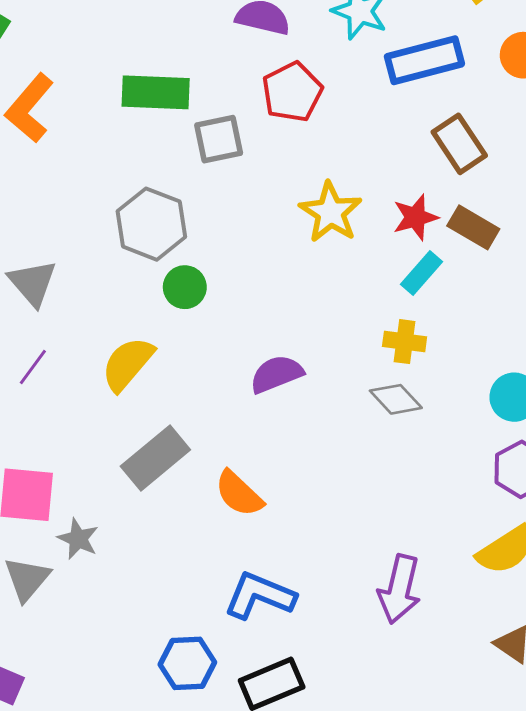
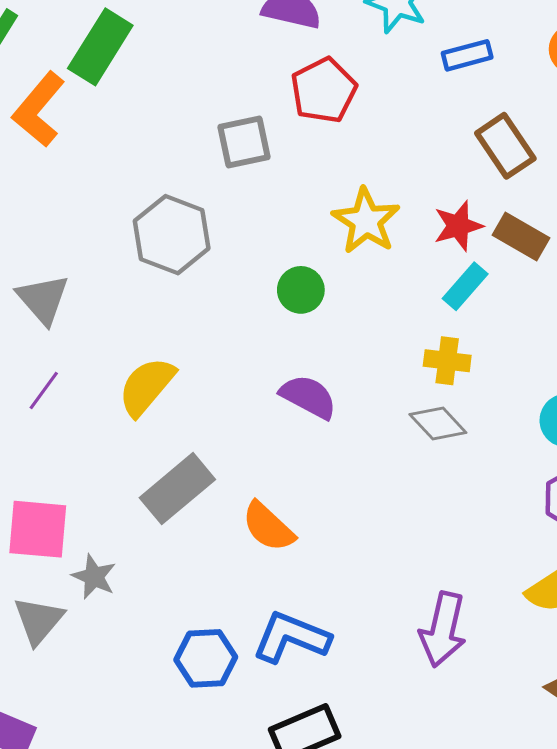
blue rectangle: (424, 60) -> (467, 55), size x0.6
green rectangle: (156, 92) -> (100, 47), moved, turned -60
green circle: (185, 287) -> (301, 290), moved
purple semicircle: (277, 374) -> (308, 397), turned 50
blue hexagon: (187, 663) -> (206, 658), moved

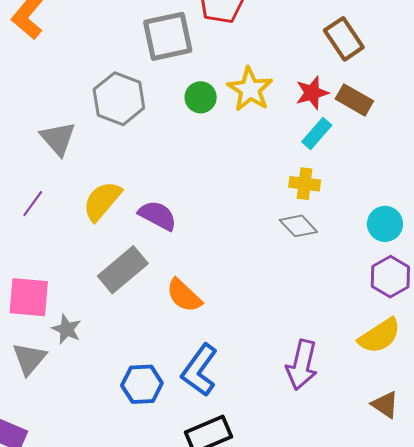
gray square: (244, 142) -> (168, 36), size x1.4
green circle: (301, 290) -> (201, 97), moved
gray triangle: (43, 299) -> (58, 139), moved
purple semicircle: (308, 397) -> (158, 215), moved
blue L-shape: (291, 637) -> (200, 370), turned -76

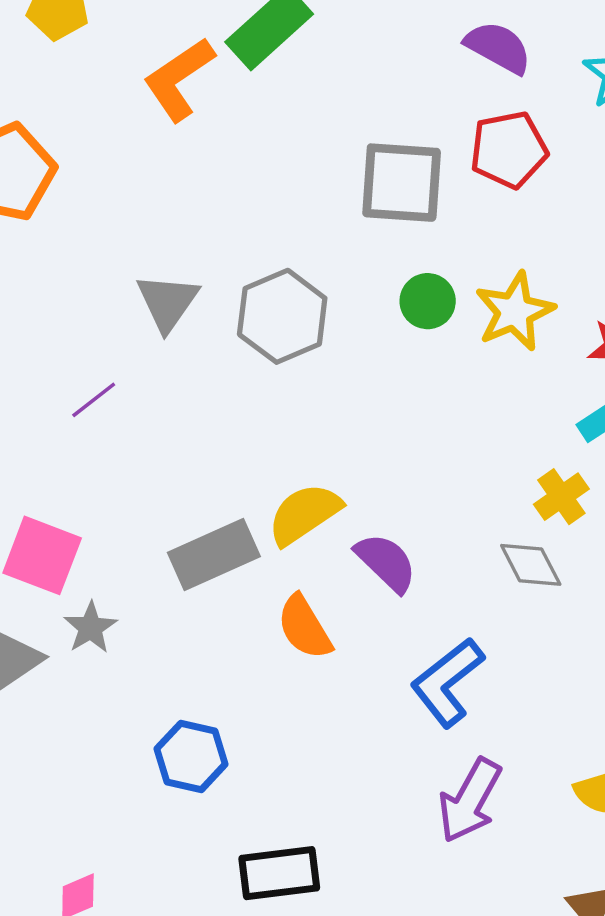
gray hexagon: (119, 99) -> (282, 316), moved
yellow cross: (305, 184) -> (561, 497), turned 32
yellow semicircle: (102, 201) -> (304, 514), moved
purple semicircle: (158, 215) -> (386, 562), moved
blue L-shape: (200, 370) -> (447, 682), moved

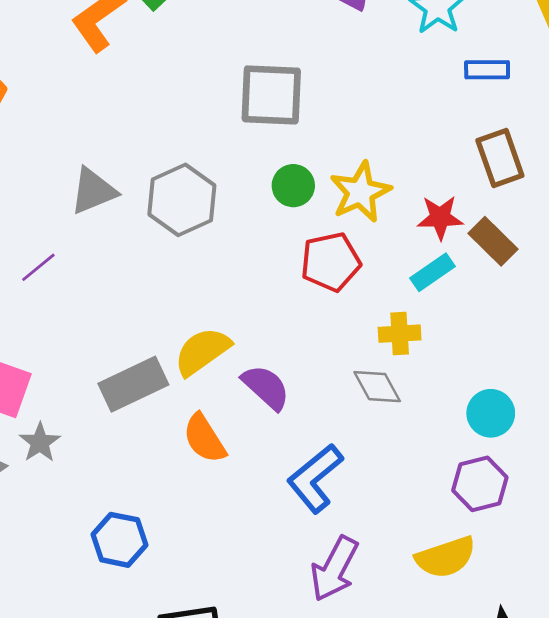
red pentagon: (509, 150) -> (331, 262), moved
gray triangle: (167, 302) -> (93, 191), turned 34
yellow cross: (561, 497) -> (400, 334), turned 33

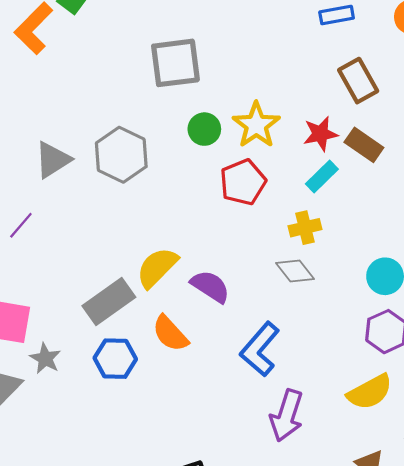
blue hexagon: (119, 540) -> (115, 359), moved

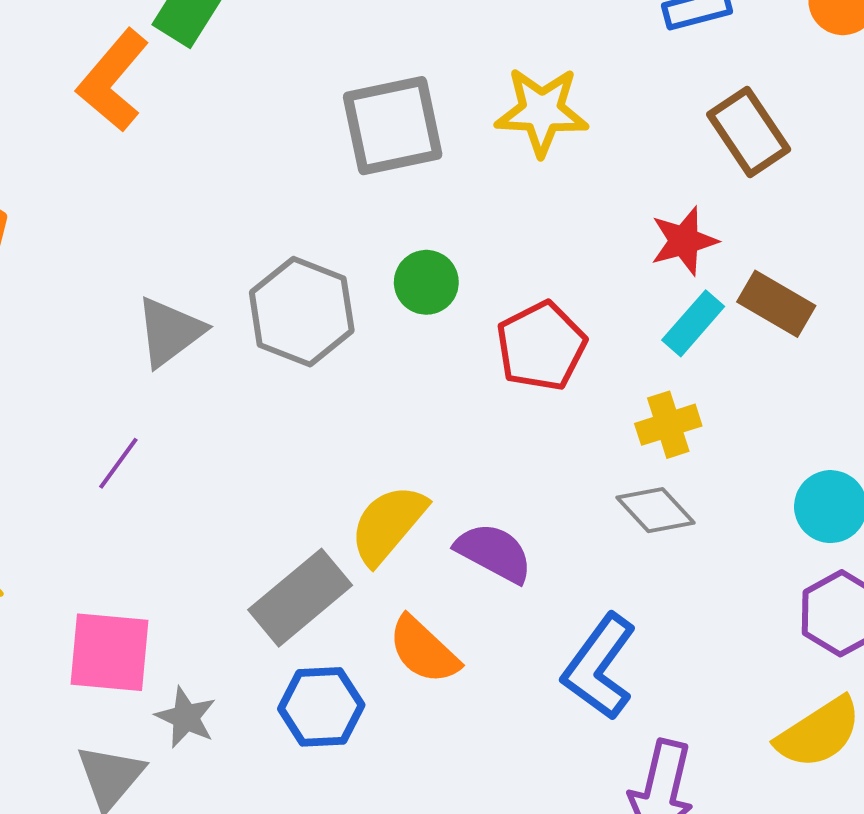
yellow star: (256, 125) -> (542, 111), moved, turned -30
green circle: (204, 129) -> (426, 282), moved
brown rectangle: (364, 145) -> (776, 304), moved

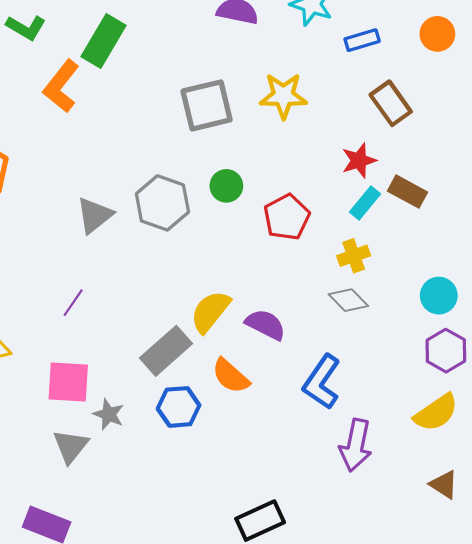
purple line: (118, 463) -> (73, 303), moved

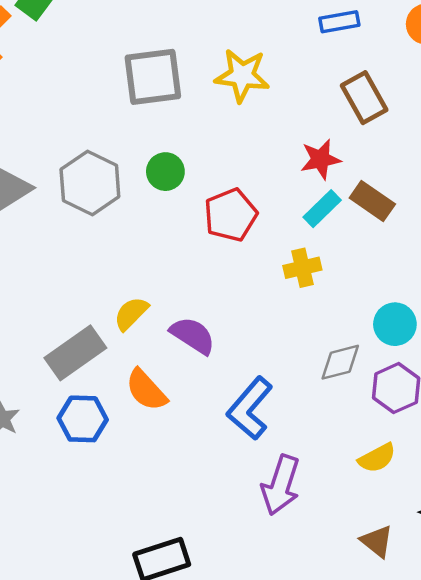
gray diamond: (348, 300) -> (340, 362), moved, turned -66
yellow semicircle: (210, 312) -> (131, 314), size x0.7
yellow semicircle: (436, 413) -> (377, 458), size x0.7

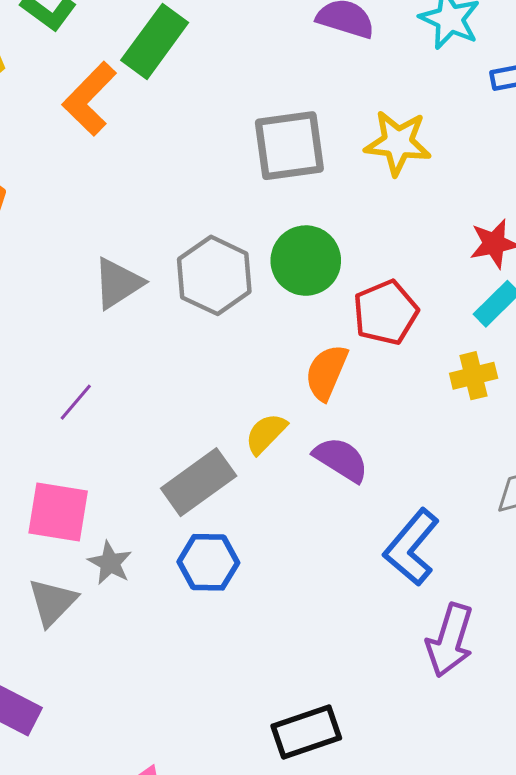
green circle: (165, 172) -> (306, 261), size x1.5
orange semicircle: (146, 390) -> (326, 372), moved, turned 66

